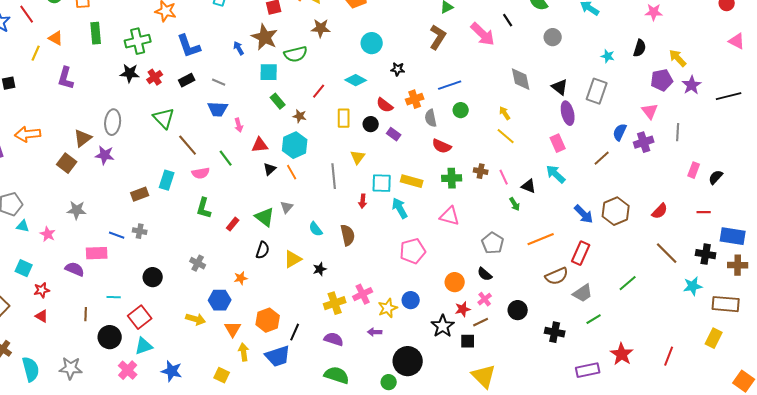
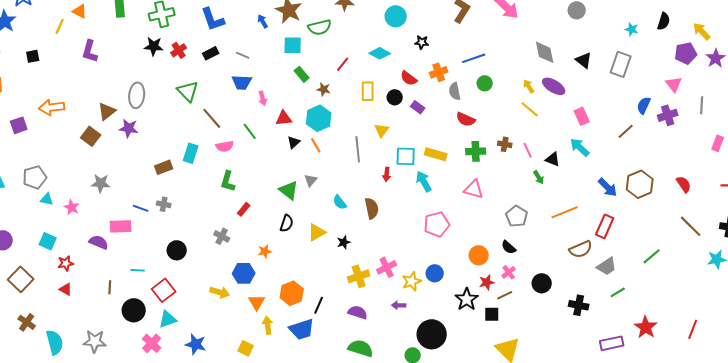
purple ellipse: (568, 113) -> (554, 86), moved, turned -45
red semicircle: (660, 211) -> (684, 184), turned -78
red rectangle: (233, 224) -> (244, 209), moved

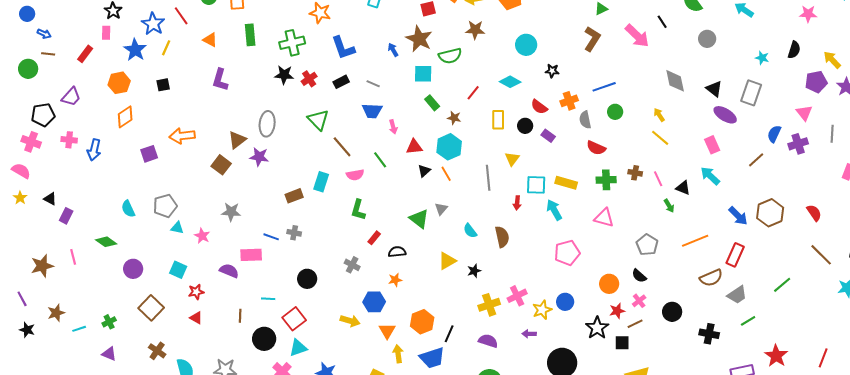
yellow line: (60, 26) -> (166, 48), moved
purple ellipse: (554, 86) -> (725, 115), moved
black semicircle: (287, 223) -> (397, 252), moved, turned -114

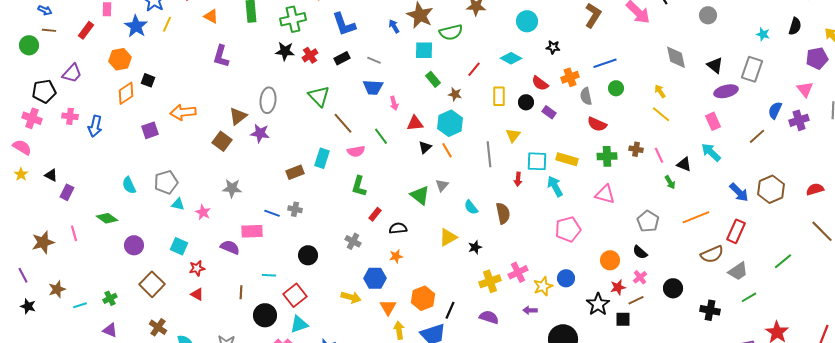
black square: (163, 85) -> (148, 80), moved, turned 32
purple ellipse: (725, 115) -> (726, 91), turned -45
red semicircle: (814, 213) -> (815, 189), turned -72

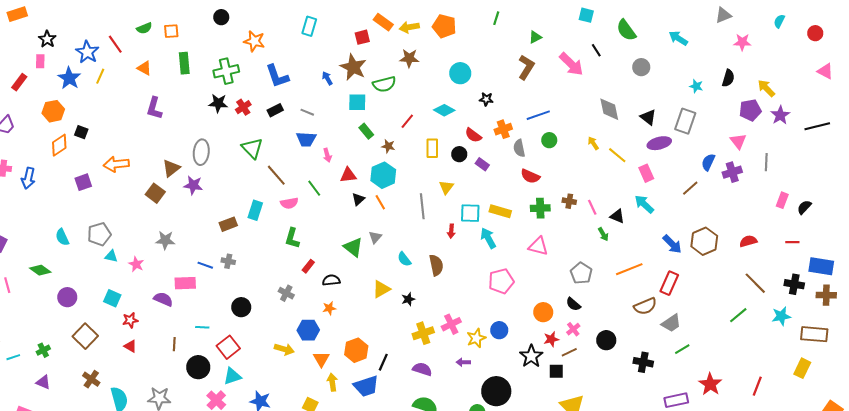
yellow line: (661, 114) -> (617, 155), moved
green line: (783, 261) -> (738, 315), moved

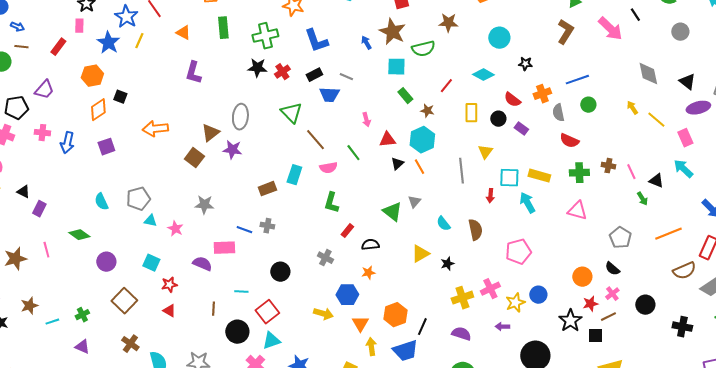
blue trapezoid: (306, 139) -> (329, 95), moved
purple square: (83, 182) -> (106, 147), moved
pink pentagon: (501, 281) -> (518, 252), moved

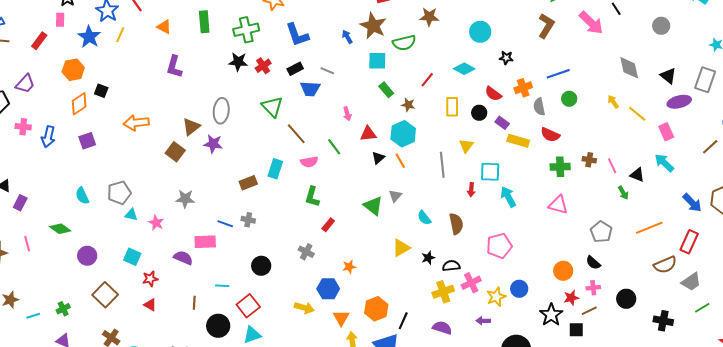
yellow rectangle: (539, 176) -> (518, 141), moved
black semicircle: (370, 245) -> (451, 266), moved
pink cross: (612, 294) -> (593, 288), turned 32

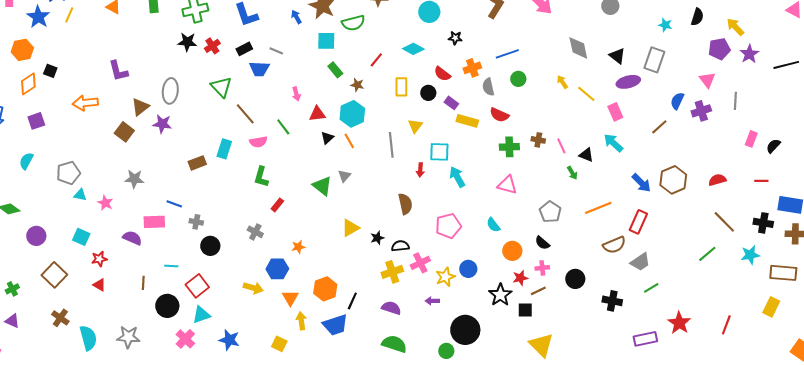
purple L-shape: (174, 67) -> (118, 71), moved, turned -30
cyan semicircle: (82, 196) -> (26, 161), moved, turned 54
cyan semicircle: (424, 218) -> (493, 225), moved
gray cross: (248, 220) -> (196, 222), moved

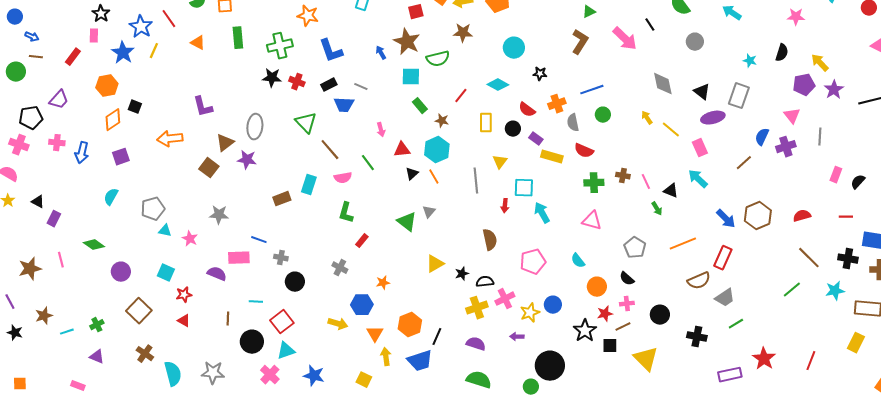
red cross: (212, 46) -> (297, 82), turned -35
yellow triangle: (541, 345) -> (646, 359), moved

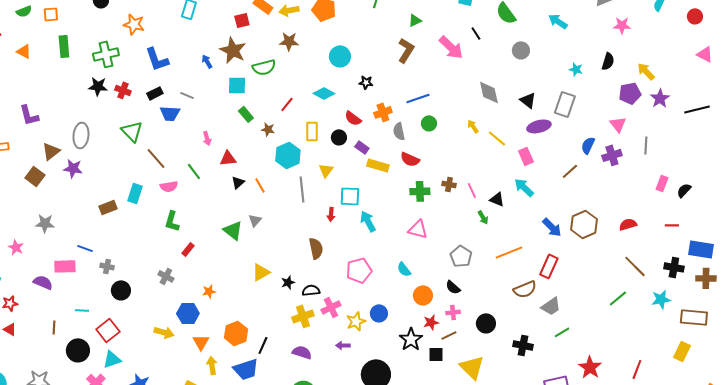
cyan hexagon: (437, 150) -> (288, 155), moved

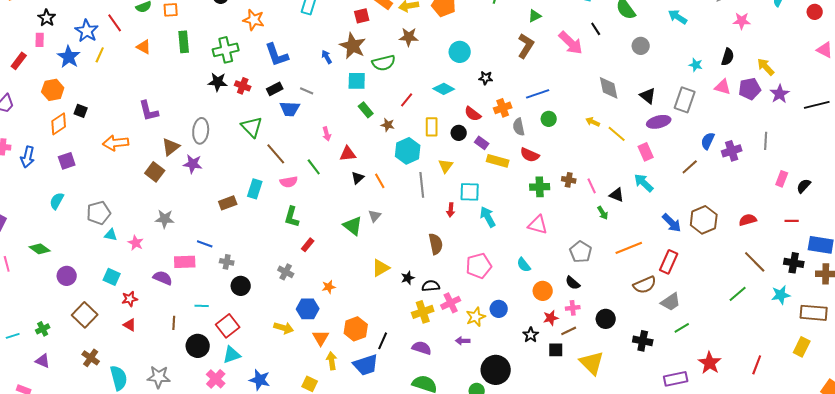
pink triangle: (618, 124) -> (723, 87), moved, turned -36
yellow arrow: (473, 126) -> (593, 122), turned -32
black star: (411, 339) -> (531, 335), size x0.7

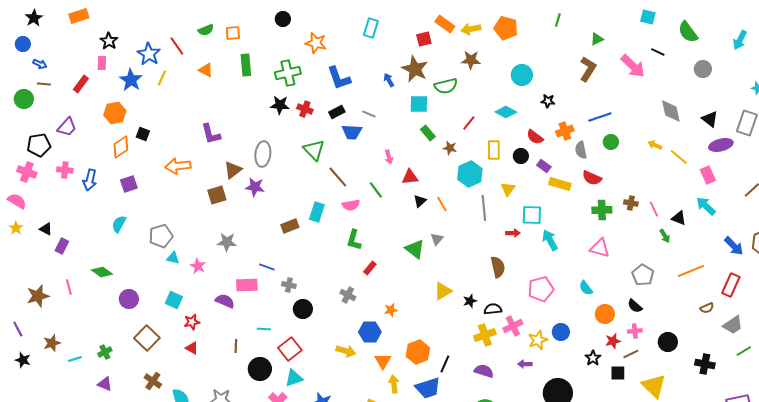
cyan arrow: (678, 17) -> (740, 40), turned -96
black line: (596, 29) -> (658, 52), turned -32
brown square: (155, 172) -> (217, 195), turned 36
red arrow: (451, 210) -> (513, 233), turned -96
brown semicircle: (645, 285) -> (707, 308), size x0.6

